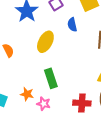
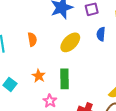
orange star: (27, 94) -> (39, 76), moved

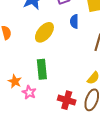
orange star: (39, 76) -> (15, 81), moved

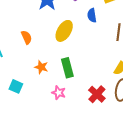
orange star: (15, 81) -> (41, 67), moved
red cross: (67, 100) -> (97, 94), turned 36

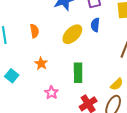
blue semicircle: (92, 15) -> (95, 25), moved
green rectangle: (67, 68) -> (78, 73), moved

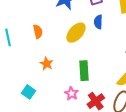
cyan square: (12, 76) -> (28, 92), moved
pink star: (51, 93) -> (71, 93), moved

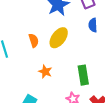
yellow ellipse: (76, 33) -> (59, 38), moved

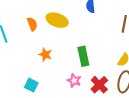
yellow ellipse: (59, 38) -> (57, 20), turned 75

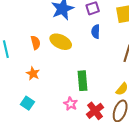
orange star: (45, 55) -> (33, 74), moved

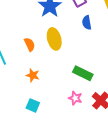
yellow ellipse: (61, 42) -> (54, 39), turned 60
green rectangle: (83, 81) -> (83, 73), turned -48

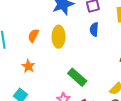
orange semicircle: (30, 44) -> (33, 36), turned -144

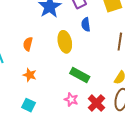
yellow ellipse: (59, 37) -> (65, 42), moved

